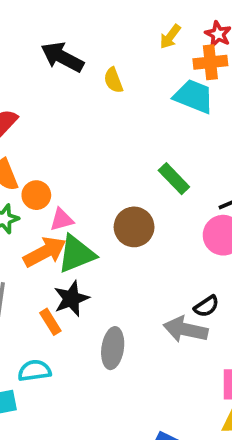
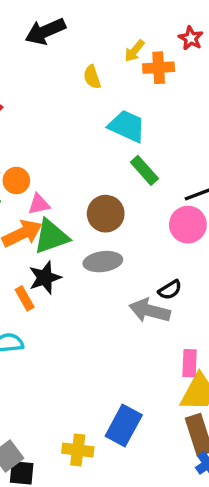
yellow arrow: (170, 37) -> (134, 51), moved
black arrow: (62, 57) -> (45, 31), moved, turned -54
orange cross: (210, 62) -> (159, 68), moved
cyan trapezoid: (194, 96) -> (127, 126), moved
gray ellipse: (113, 348) -> (103, 262), moved, turned 72

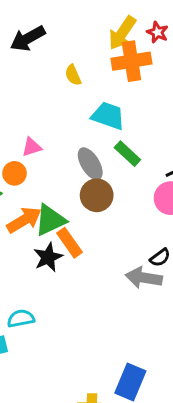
yellow arrow: (134, 51) -> (122, 33), moved, size x1.6
orange cross: (159, 68) -> (131, 61), size x1.4
pink triangle: (39, 204) -> (32, 147), moved
gray ellipse: (103, 262) -> (90, 164), moved, turned 72
orange rectangle: (25, 298) -> (69, 243), moved, size x1.4

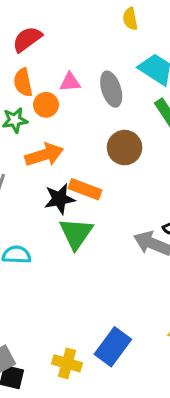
gray ellipse: (90, 164) -> (111, 89), moved
green triangle: (50, 220) -> (76, 233), moved, turned -44
orange rectangle: (69, 243) -> (85, 189), turned -48

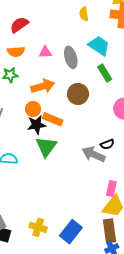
orange semicircle: (23, 82) -> (16, 52), turned -84
orange circle: (46, 105) -> (33, 109), moved
orange arrow: (44, 155) -> (43, 86), moved
blue rectangle: (113, 347) -> (71, 232), moved

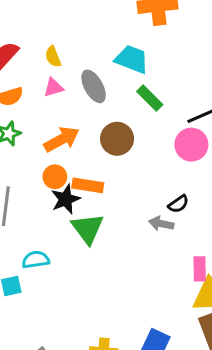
yellow semicircle: (84, 14) -> (53, 57), moved
gray arrow: (94, 154) -> (161, 224), size x0.7

